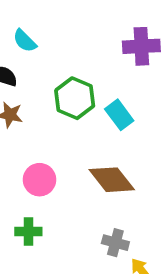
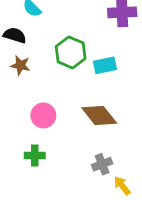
cyan rectangle: (119, 115) -> (105, 65), turned -65
gray cross: (115, 243) -> (102, 164), turned -36

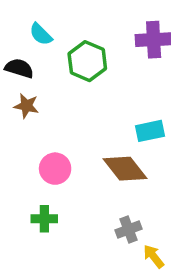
green hexagon: (71, 52) -> (87, 61), moved
cyan rectangle: (105, 65) -> (150, 131), moved

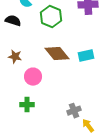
brown star: (26, 106) -> (15, 57), moved
brown diamond: (125, 169) -> (57, 54), moved

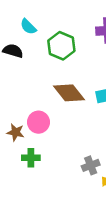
brown star: (15, 57) -> (16, 132), moved

